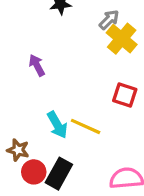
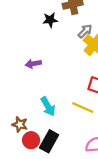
purple arrow: (37, 65) -> (33, 64), turned -72
yellow line: (86, 126) -> (83, 108), moved

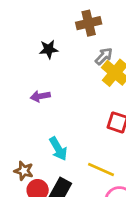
black star: (50, 20) -> (49, 49), moved
yellow line: (83, 108) -> (101, 169), moved

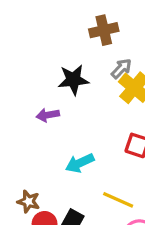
black star: (49, 49) -> (73, 80), moved, size x1.4
cyan arrow: (58, 149) -> (80, 163), moved, turned 95

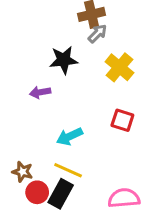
gray arrow: (121, 69) -> (97, 33), moved
yellow line: (118, 200) -> (68, 170), moved

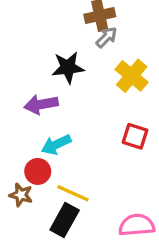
purple arrow: (40, 92) -> (41, 104), size x1.4
cyan arrow: (70, 136) -> (56, 145), moved
red circle: (37, 192) -> (38, 171), moved

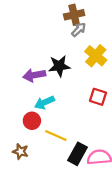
black star: (68, 67) -> (59, 66), moved
brown star: (21, 195) -> (21, 152), moved
black rectangle: (65, 220) -> (77, 154), moved

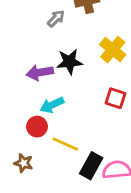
gray arrow: (79, 30) -> (56, 18), moved

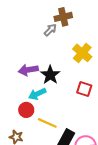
gray arrow: (56, 18) -> (50, 30), moved
black star: (69, 62) -> (50, 75), moved, turned -30

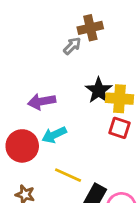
yellow cross: (82, 53) -> (119, 99), moved, turned -36
black star: (50, 75) -> (99, 90), moved
red circle: (26, 110) -> (22, 146), moved, size x1.5

